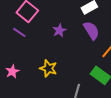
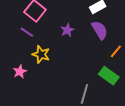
yellow star: (48, 68) -> (41, 54), moved

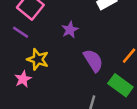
purple semicircle: (100, 30) -> (93, 61), moved
pink star: (20, 72) -> (23, 79), moved

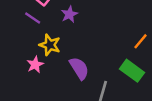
purple star: (70, 30) -> (69, 14), moved
purple semicircle: (93, 61) -> (79, 68), moved

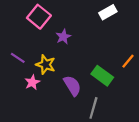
purple line: (33, 18) -> (18, 58), moved
green rectangle: (132, 71) -> (102, 76), moved

